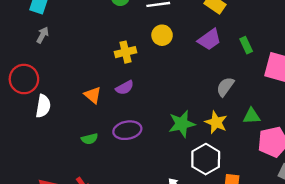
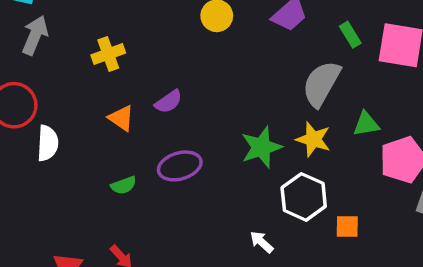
gray arrow: (42, 35) -> (35, 35), size x1.5
green rectangle: (246, 45) -> (350, 35), moved
yellow cross: (125, 52) -> (108, 54), moved
gray semicircle: (225, 87) -> (321, 84), size x1.5

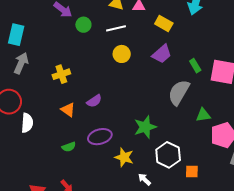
yellow star: (313, 139) -> (124, 157), moved

